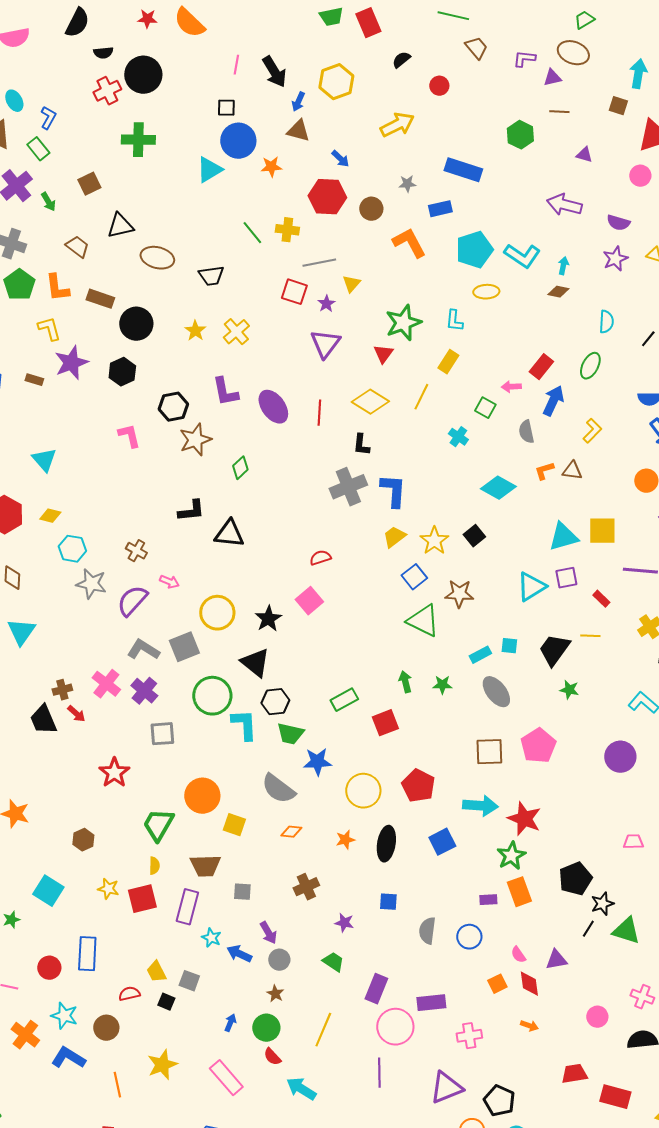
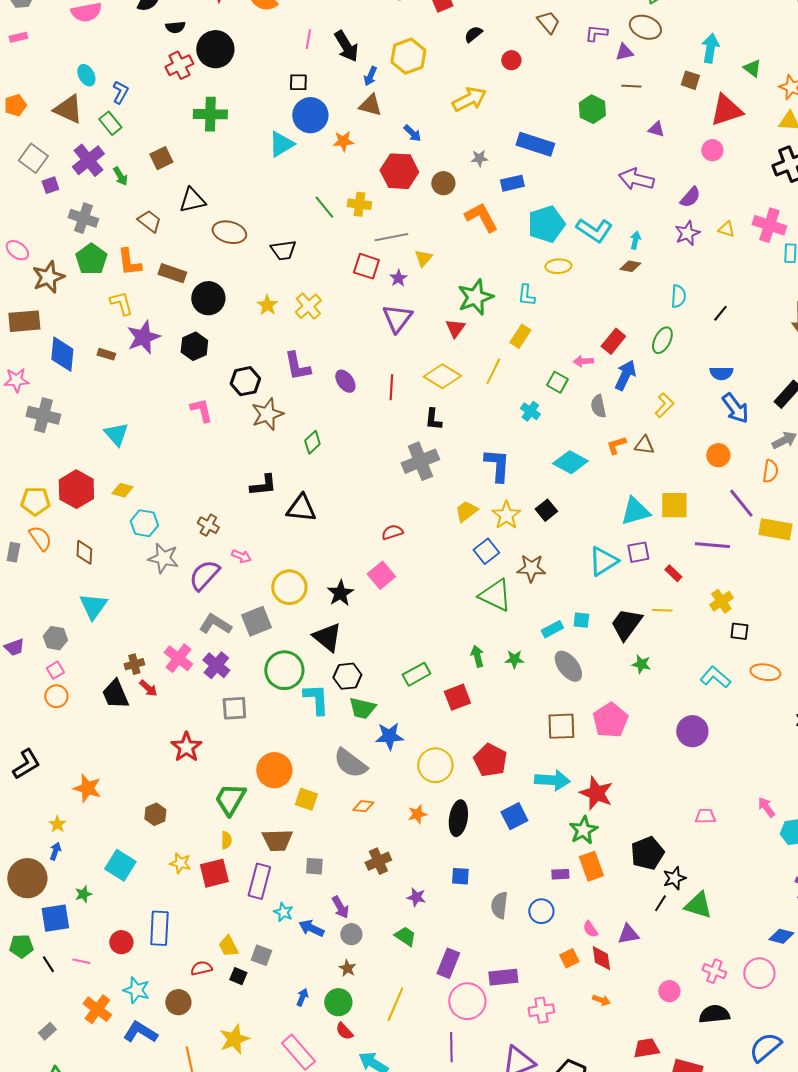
purple semicircle: (618, 223) -> (690, 197), turned -65
purple ellipse: (273, 407) -> (345, 381), size x0.7
blue L-shape: (393, 491) -> (497, 465), moved

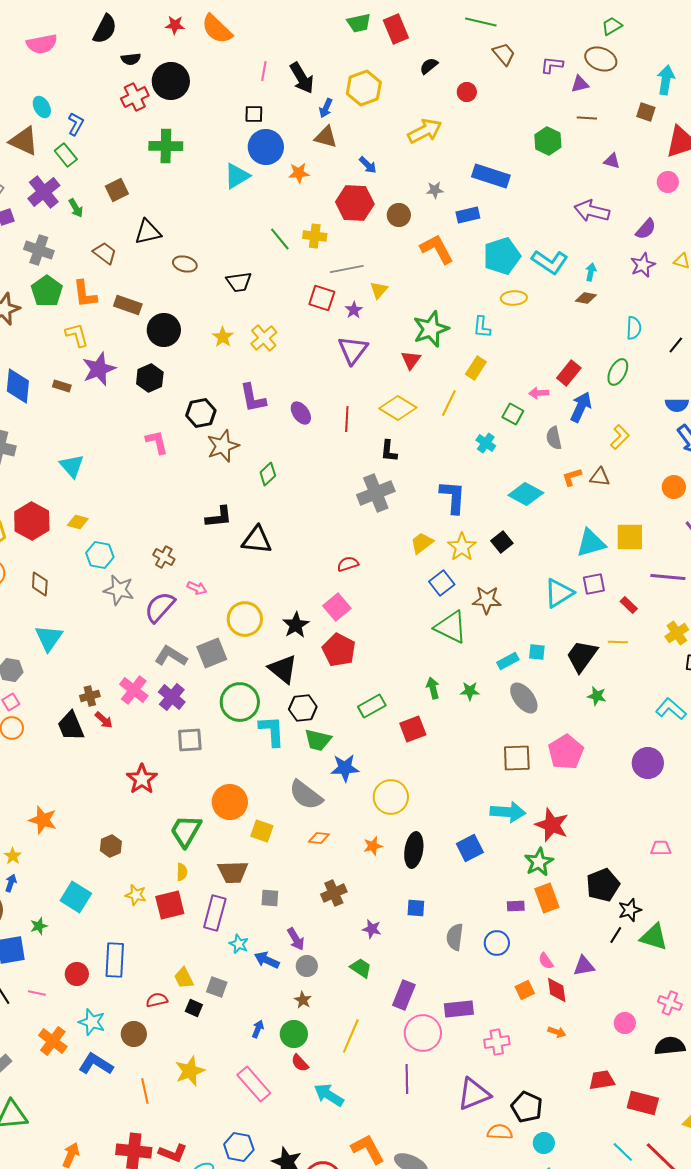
brown ellipse: (229, 232) -> (185, 264), size x0.7
red pentagon: (490, 760) -> (339, 650), moved

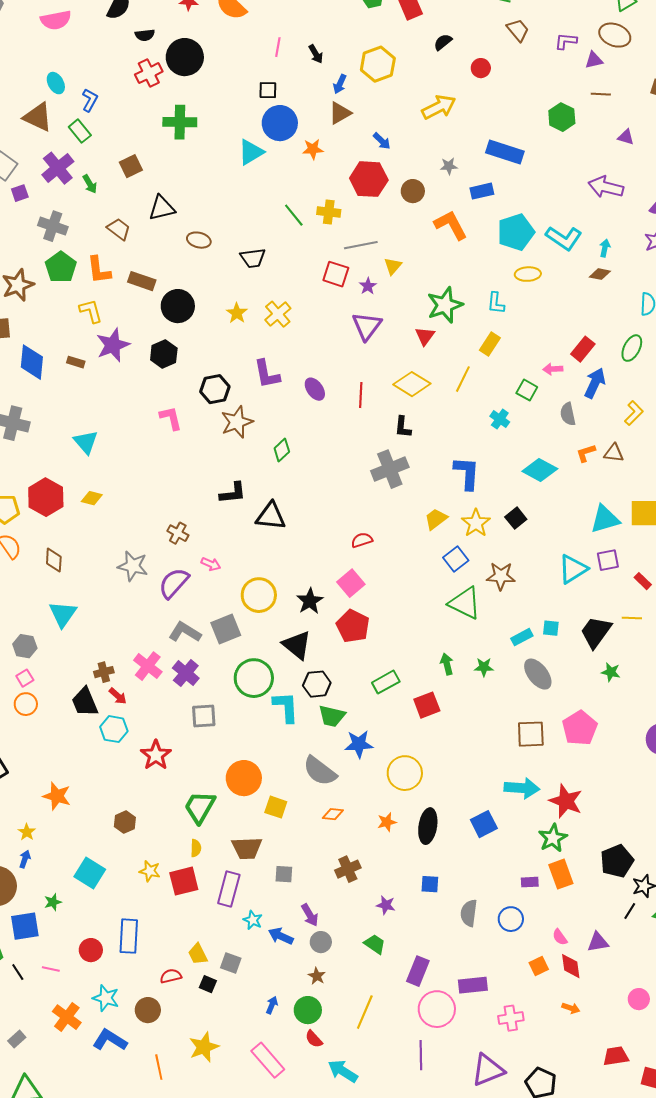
black arrow: (302, 78) -> (316, 54), size x0.6
brown triangle: (326, 137) -> (340, 113), turned -45
cyan hexagon: (100, 555) -> (114, 729), moved

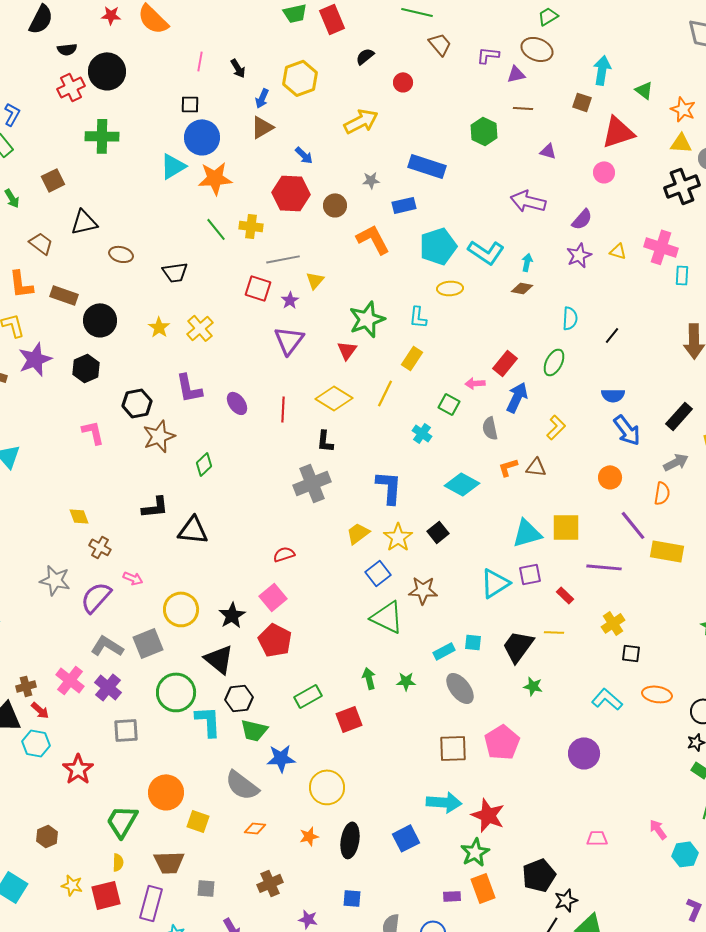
orange star: (313, 149) -> (215, 178), moved, size x1.6
yellow diamond: (92, 498) -> (79, 516), moved, turned 55

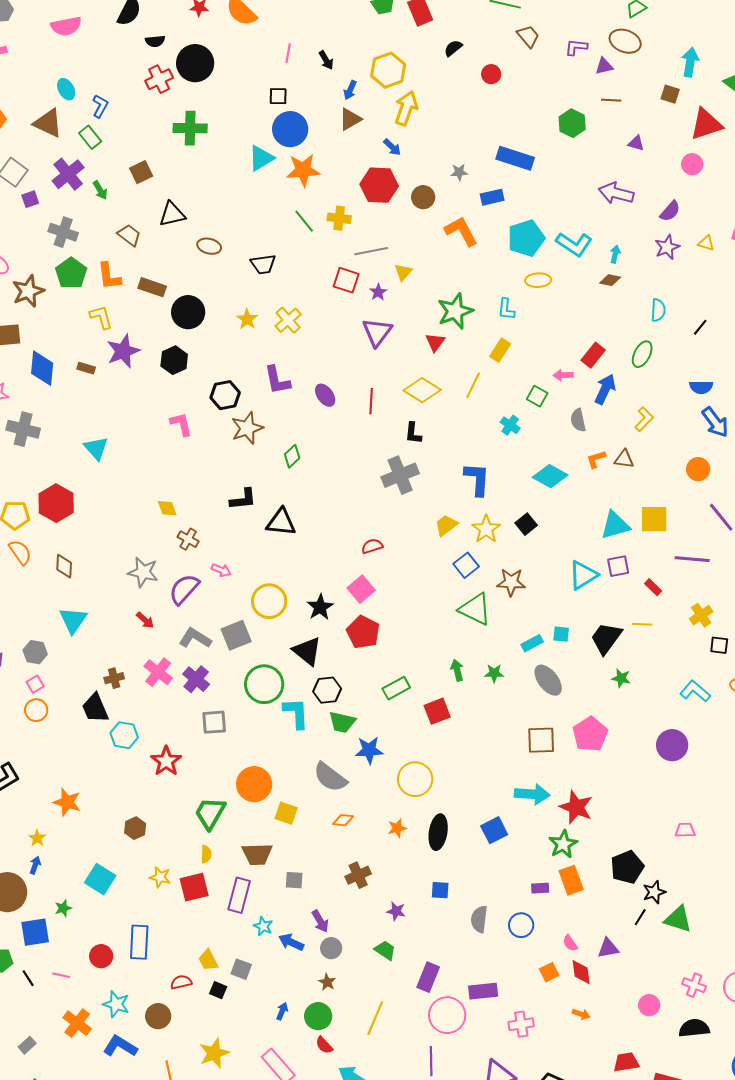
yellow arrow: (361, 121) -> (406, 108), moved, turned -44
red arrow: (40, 710) -> (145, 620), moved

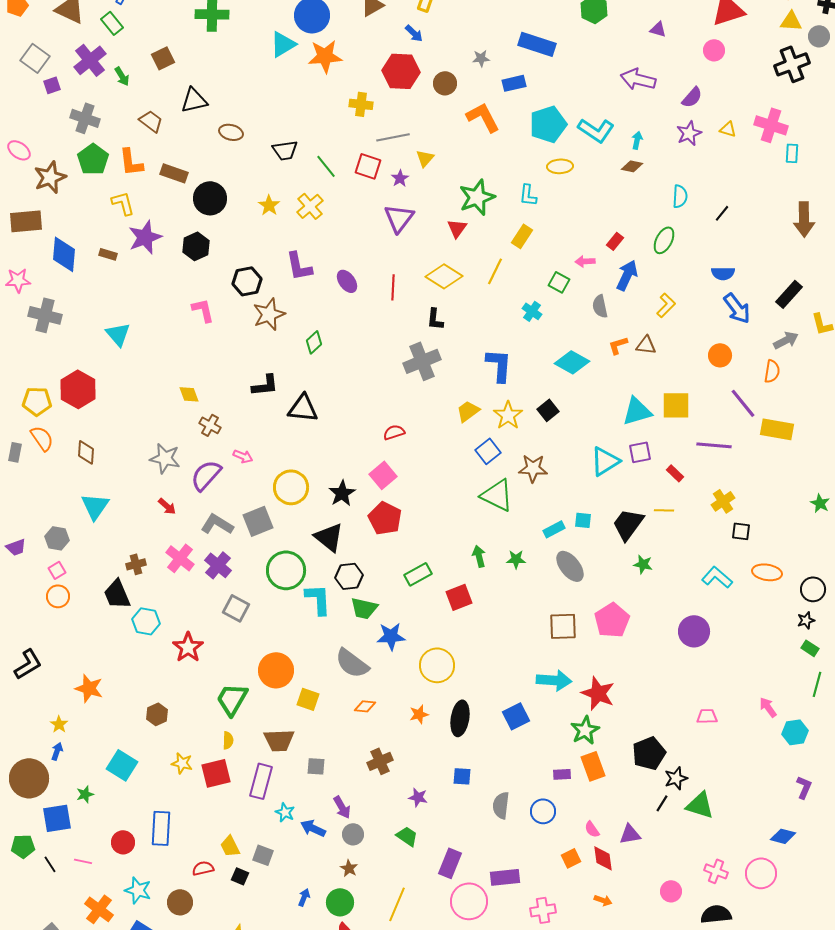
green line: (304, 221) -> (326, 166), moved
red rectangle: (593, 355) -> (615, 241), size x0.7
gray square: (214, 722) -> (236, 608), turned 32

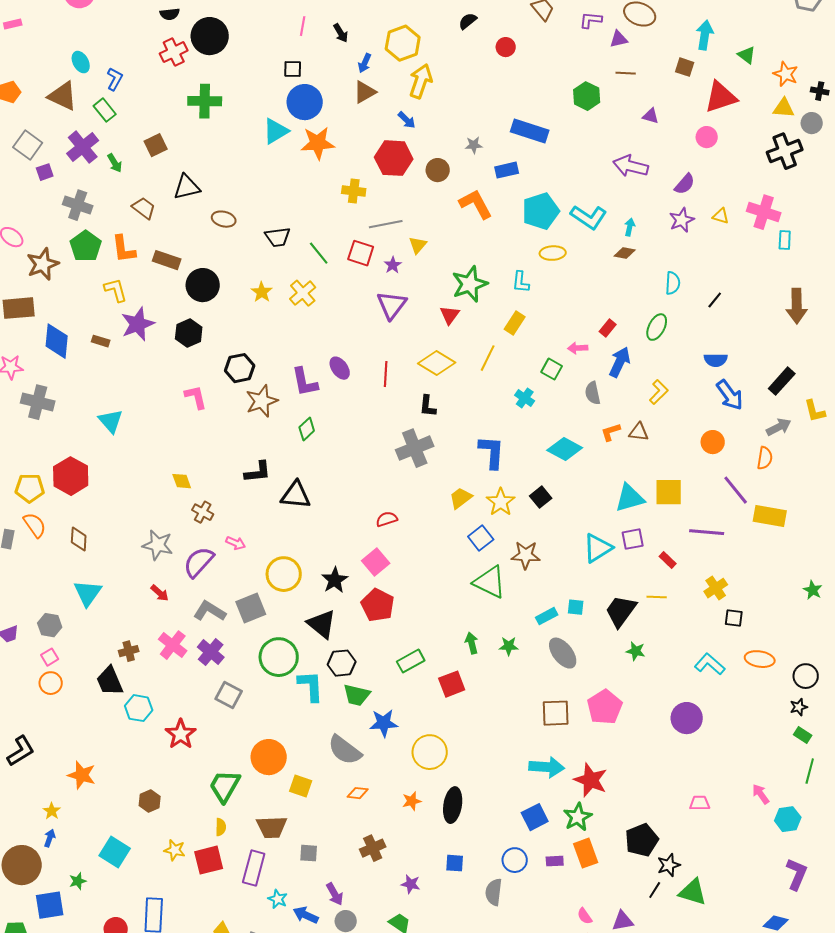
purple L-shape: (299, 266) -> (305, 382), moved
blue square: (516, 716) -> (535, 817), moved
purple L-shape: (804, 787) -> (797, 874), size x1.4
blue circle: (543, 811) -> (515, 860), moved

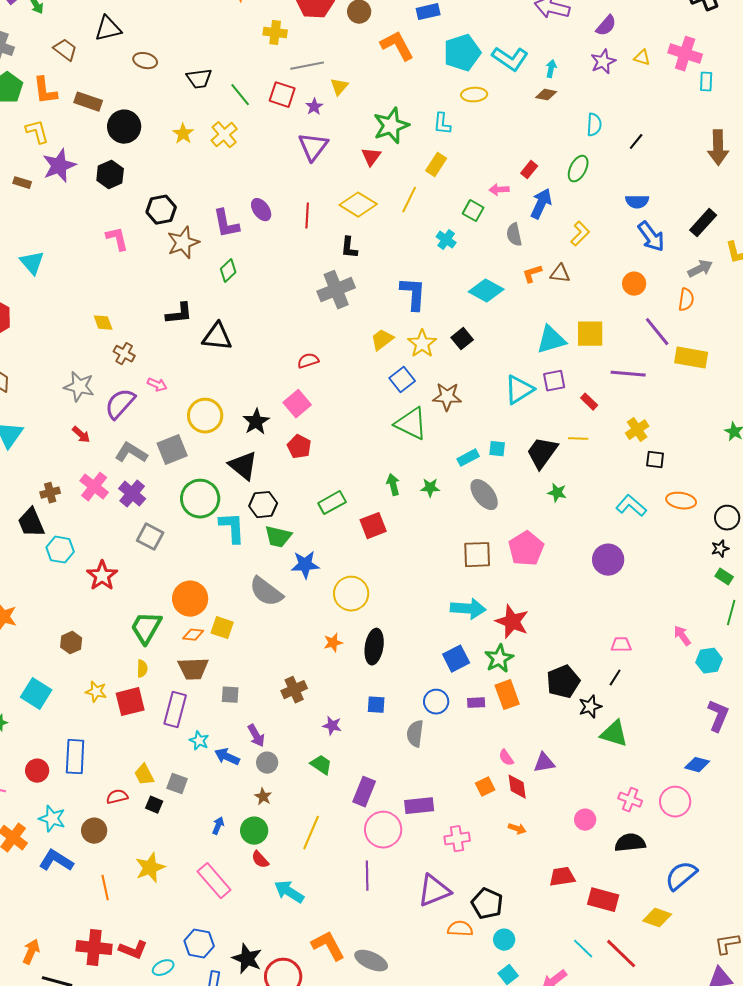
red pentagon: (378, 605) -> (299, 447), size x0.7
orange diamond: (358, 793) -> (193, 635), moved
black line: (655, 890) -> (615, 678), moved

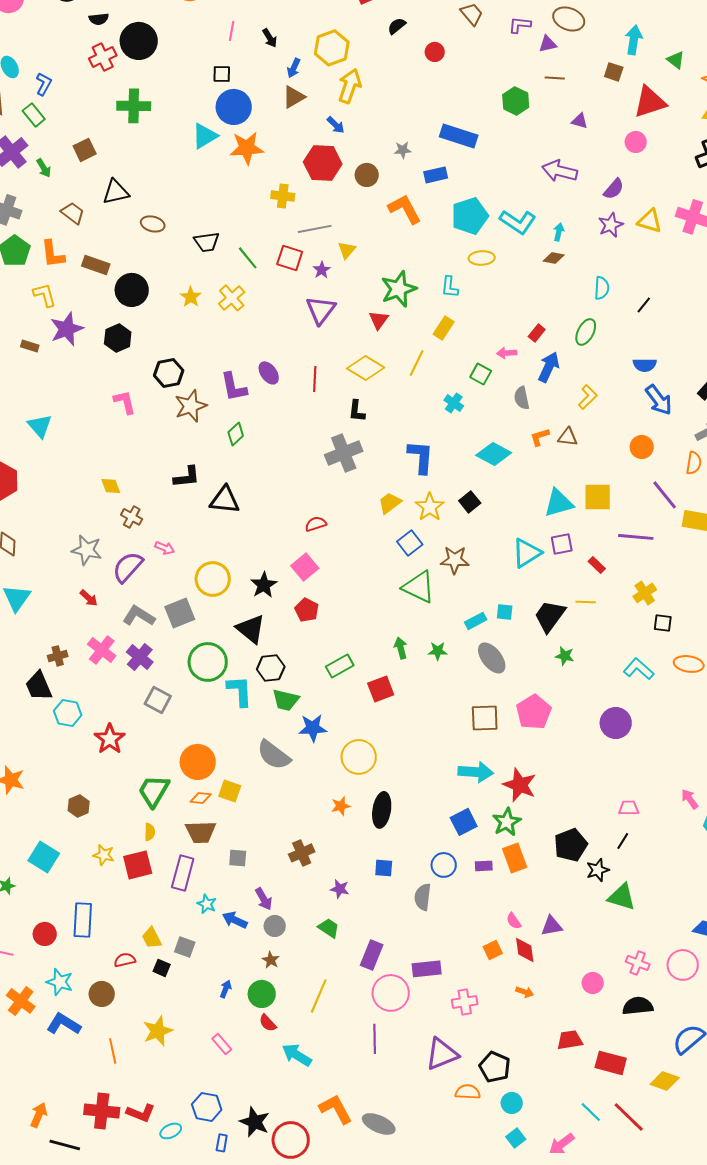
yellow triangle: (642, 58) -> (650, 221), size x1.5
pink rectangle: (214, 881) -> (222, 1044), size x0.6

